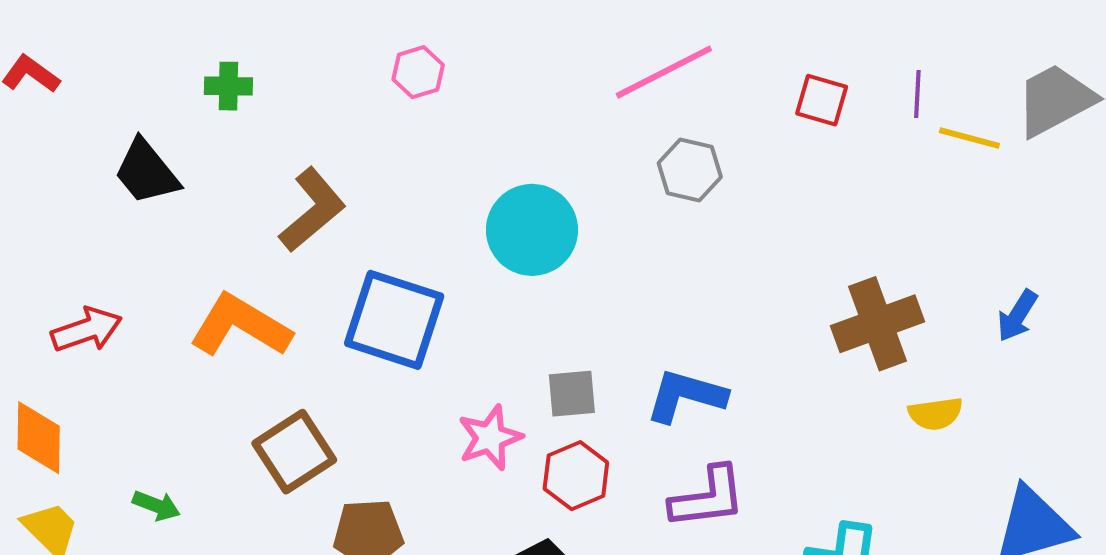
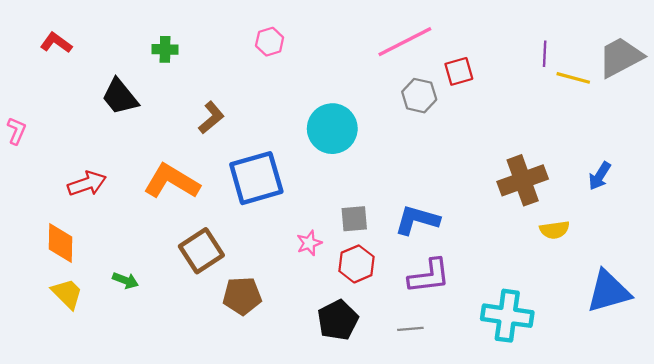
red square: (822, 100) -> (459, 71), moved, turned -32
brown L-shape: (312, 210) -> (211, 118), size x0.7
blue square: (394, 320) -> (256, 178), turned -34
pink star: (490, 438) -> (309, 243), size x0.7

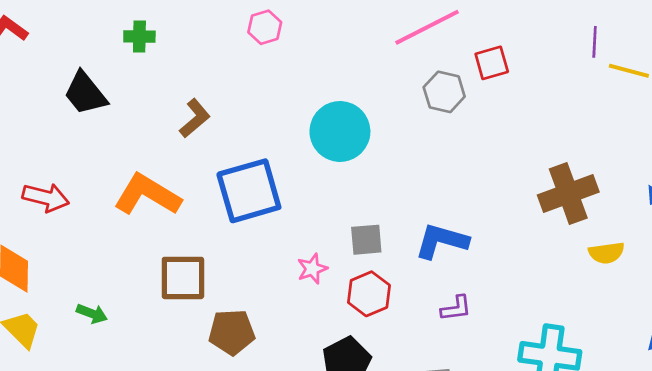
red arrow: (87, 184) -> (46, 197), turned 33
brown square: (201, 251) -> (183, 278), turned 33
purple L-shape: (429, 276) -> (456, 308), size x0.6

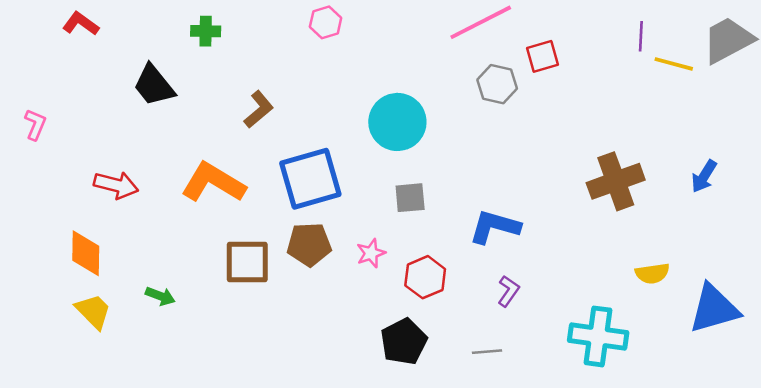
gray square: (366, 240) -> (410, 198), moved
yellow semicircle: (606, 253) -> (652, 273), moved
purple L-shape: (456, 308) -> (508, 291), turned -48
brown pentagon: (232, 332) -> (309, 244), moved

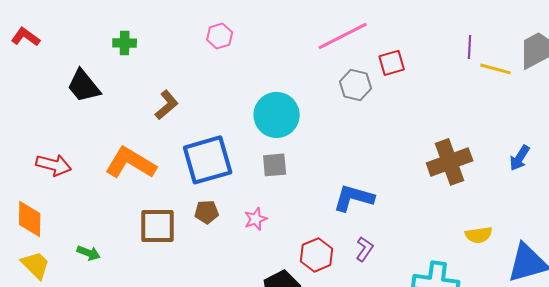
gray square: (410, 198) -> (275, 165), moved
brown pentagon: (309, 244) -> (207, 212), size x0.7
red hexagon: (425, 277) -> (317, 255), moved

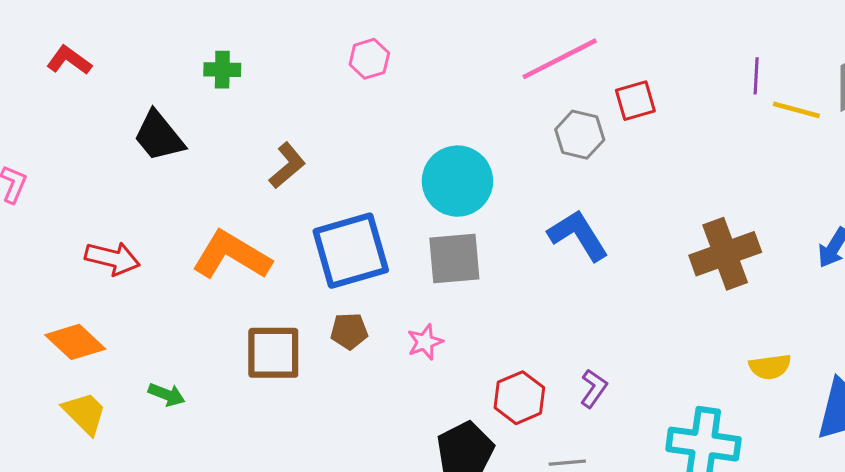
gray square: (275, 165) -> (454, 258), size x1.4
blue L-shape: (354, 198) -> (578, 235), moved, turned 42
orange diamond: (30, 219) -> (75, 342), turned -48

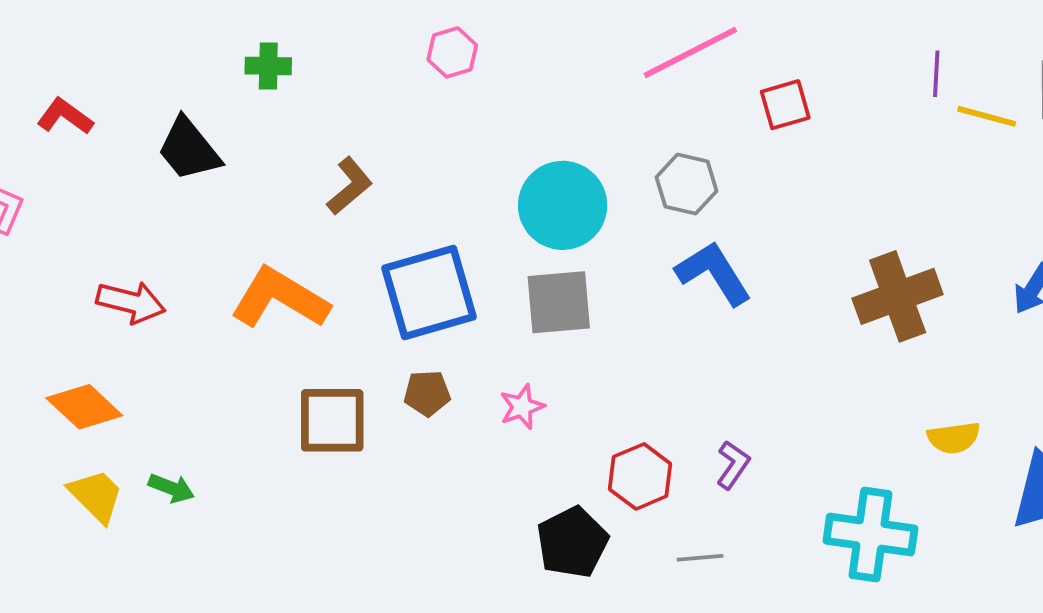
red L-shape: (69, 60) -> (65, 116), moved
gray hexagon: (580, 135) -> (687, 184), moved
green arrow: (167, 395) -> (171, 488), moved

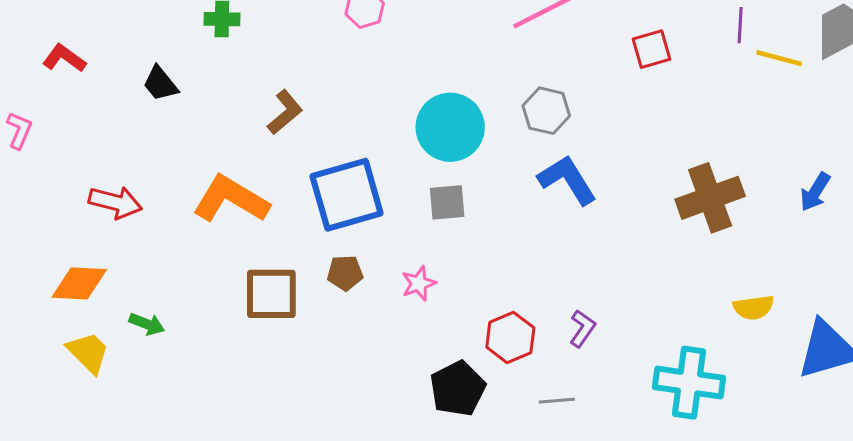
red square: (785, 105) -> (651, 49), moved
black trapezoid: (189, 149) -> (160, 84), size x0.7
gray square: (559, 302) -> (447, 202), size x0.7
orange diamond: (84, 407) -> (79, 283), turned -40
green arrow: (171, 488) -> (147, 324), moved

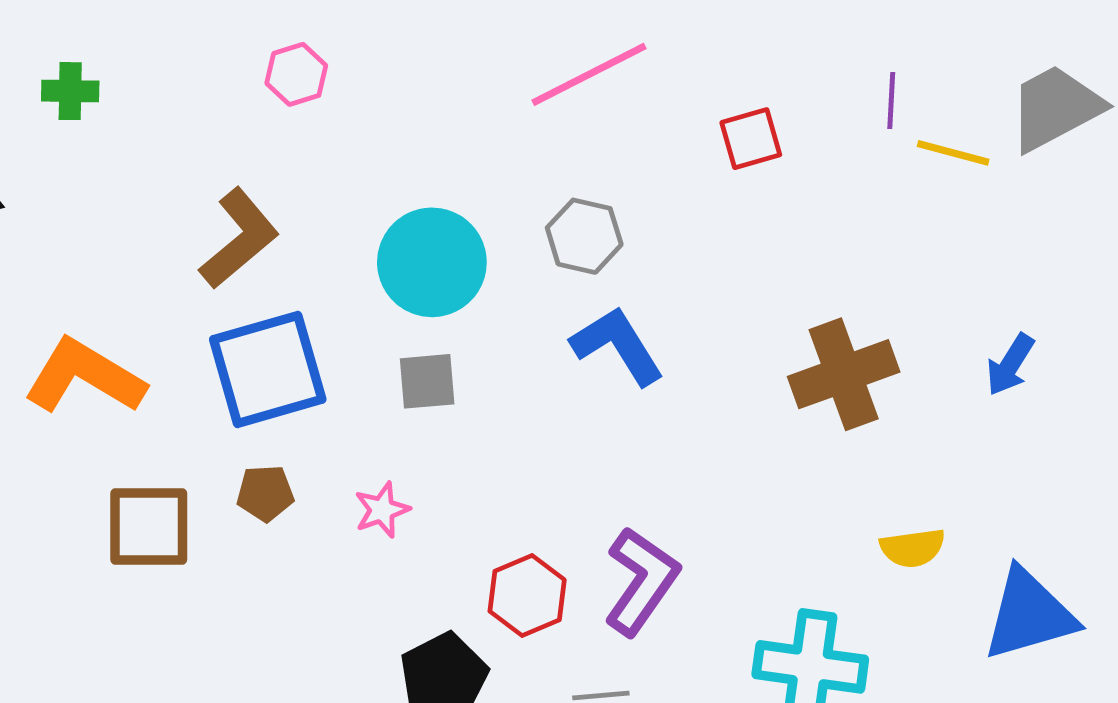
brown L-shape: (285, 112) -> (239, 239), moved, size x1.4
purple L-shape: (582, 328) -> (641, 581), size x1.8

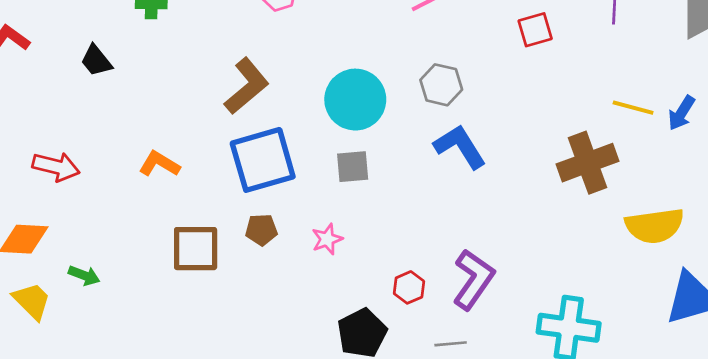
yellow line: (953, 153) -> (633, 108), moved
blue arrow: (1010, 365) -> (681, 113), moved
orange L-shape: (84, 377) -> (159, 164), size x0.6
yellow semicircle: (913, 548) -> (655, 226), moved, size x1.6
red hexagon: (527, 596) -> (409, 287), size x0.7

